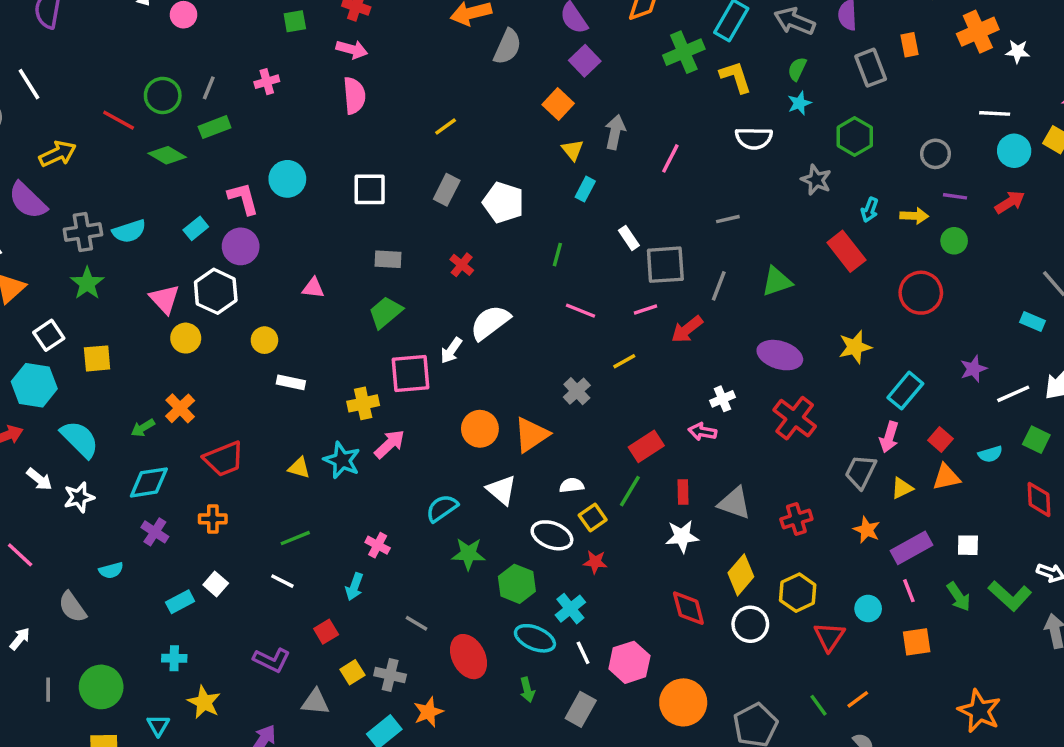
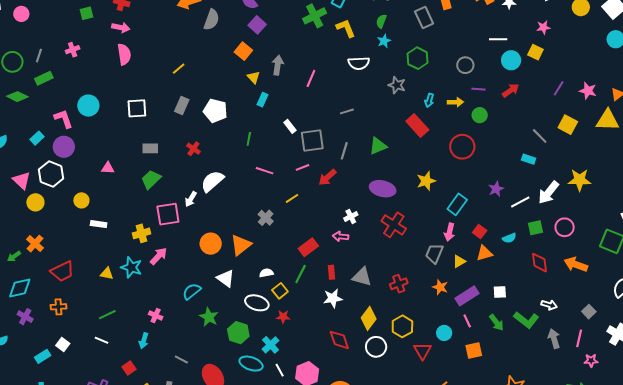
green square: (1036, 440) -> (535, 228), turned -35
green star: (468, 554) -> (209, 317), turned 30

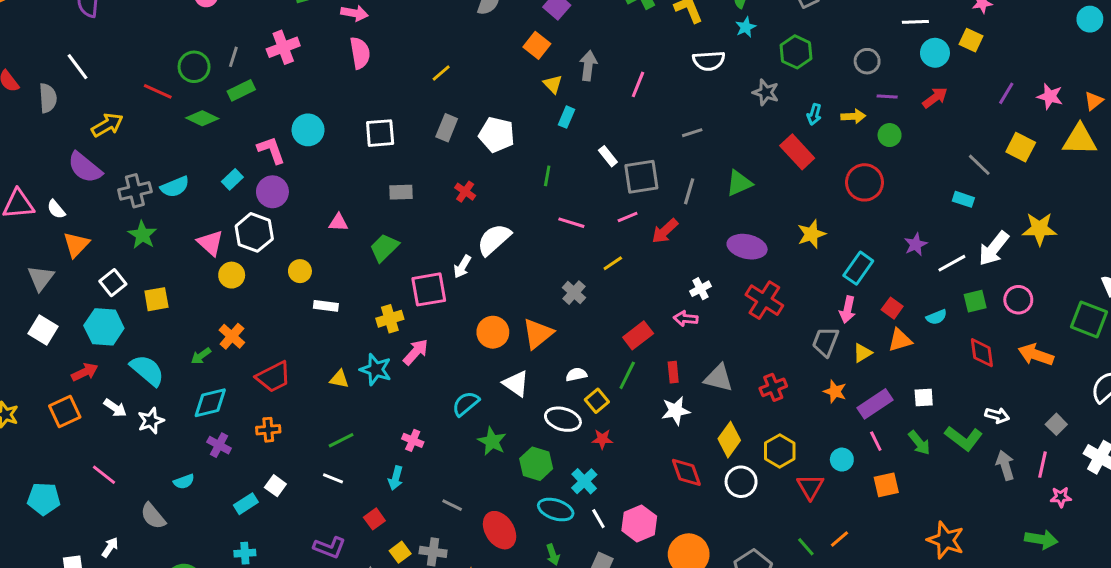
pink cross: (73, 50) -> (283, 47), size x1.5
green trapezoid: (151, 179) -> (384, 248), moved

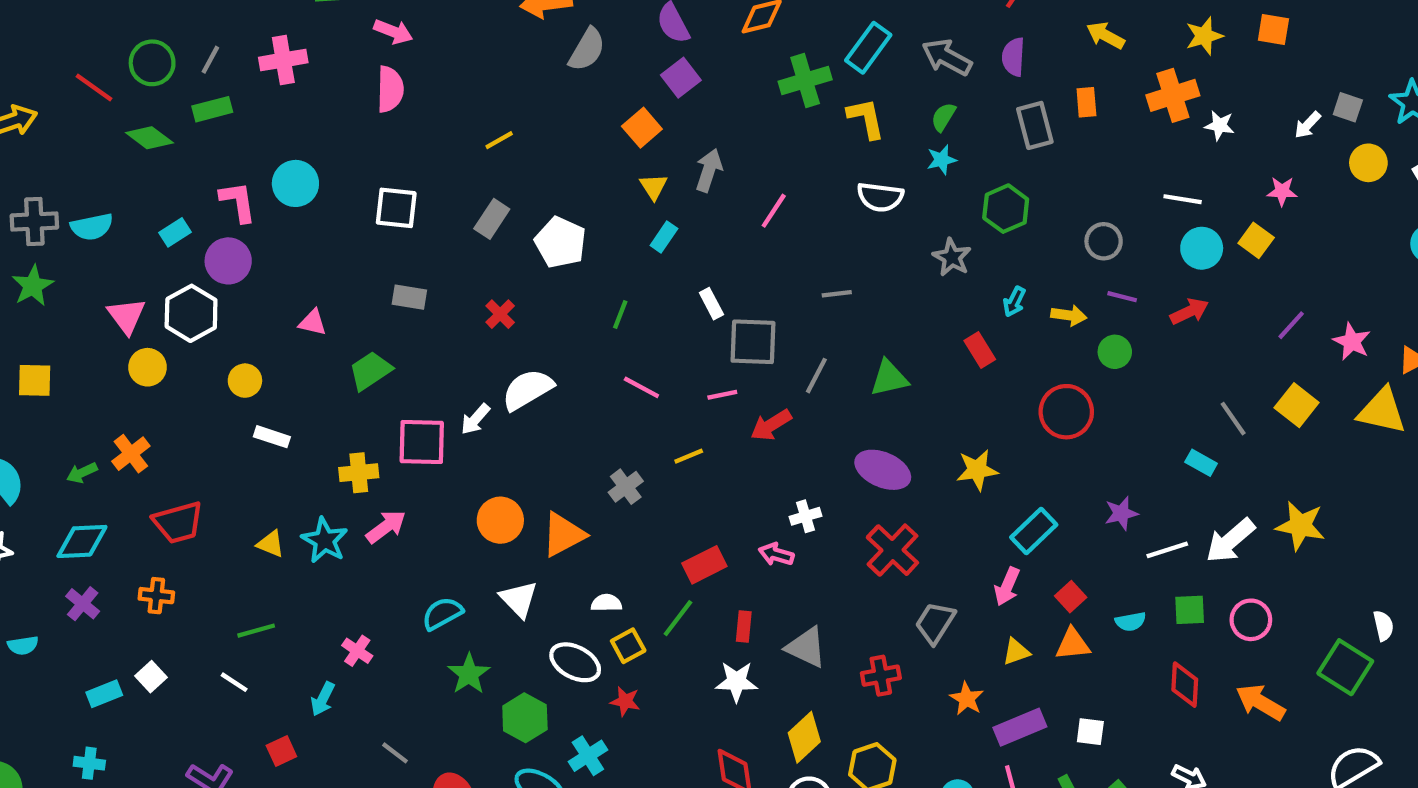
red rectangle: (797, 152) -> (980, 350), size x0.7
gray trapezoid: (825, 342) -> (935, 623), moved

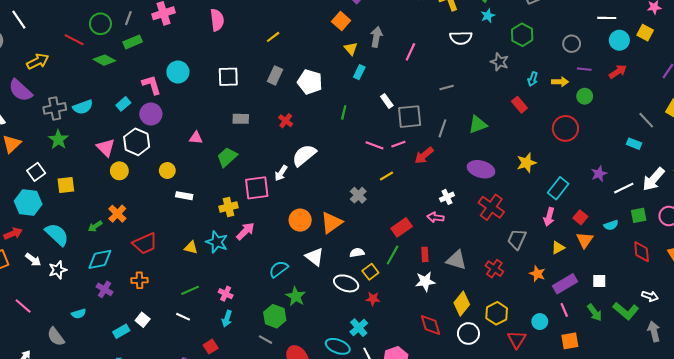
pink line: (641, 387) -> (375, 145), moved
orange triangle: (1073, 644) -> (585, 240), turned -42
pink cross: (357, 651) -> (226, 294), moved
red cross: (881, 676) -> (494, 269), turned -36
green hexagon: (525, 718) -> (275, 316), moved

